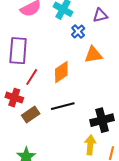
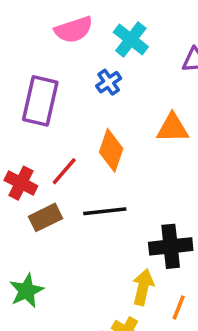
blue cross: (78, 32) -> (109, 82), moved
orange diamond: (61, 72) -> (111, 150), turned -45
red line: (32, 77) -> (64, 171), moved

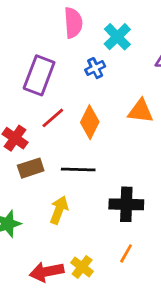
pink semicircle: (74, 30) -> (73, 23), turned -84
red line: (64, 171) -> (53, 118), moved
yellow arrow: (143, 287) -> (59, 210), moved

